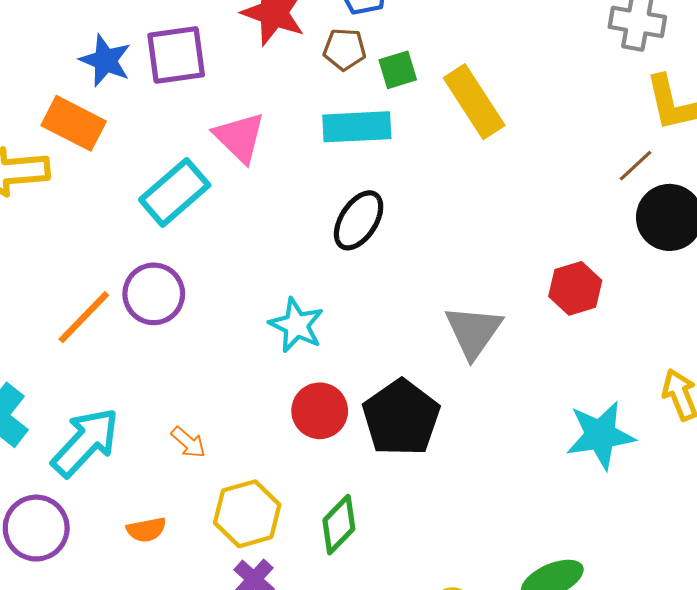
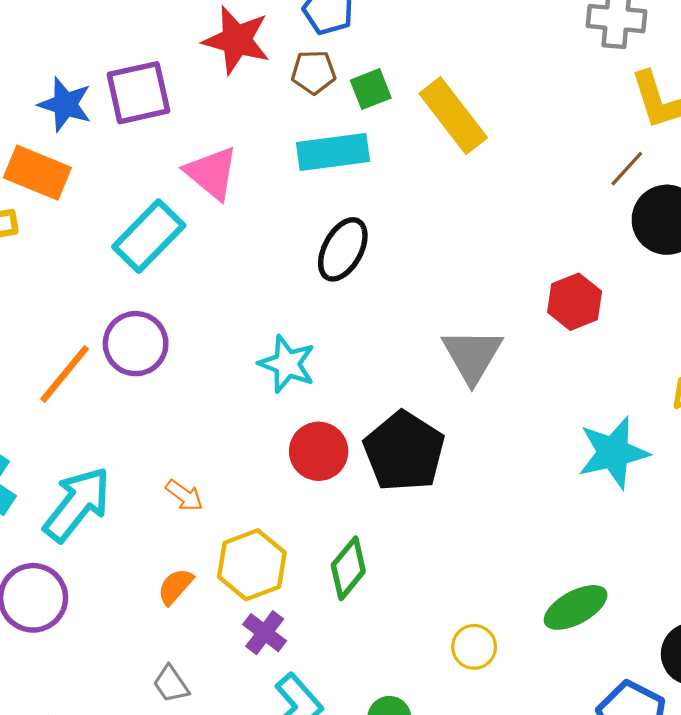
orange semicircle: (146, 530) -> (175, 586), moved, turned 147

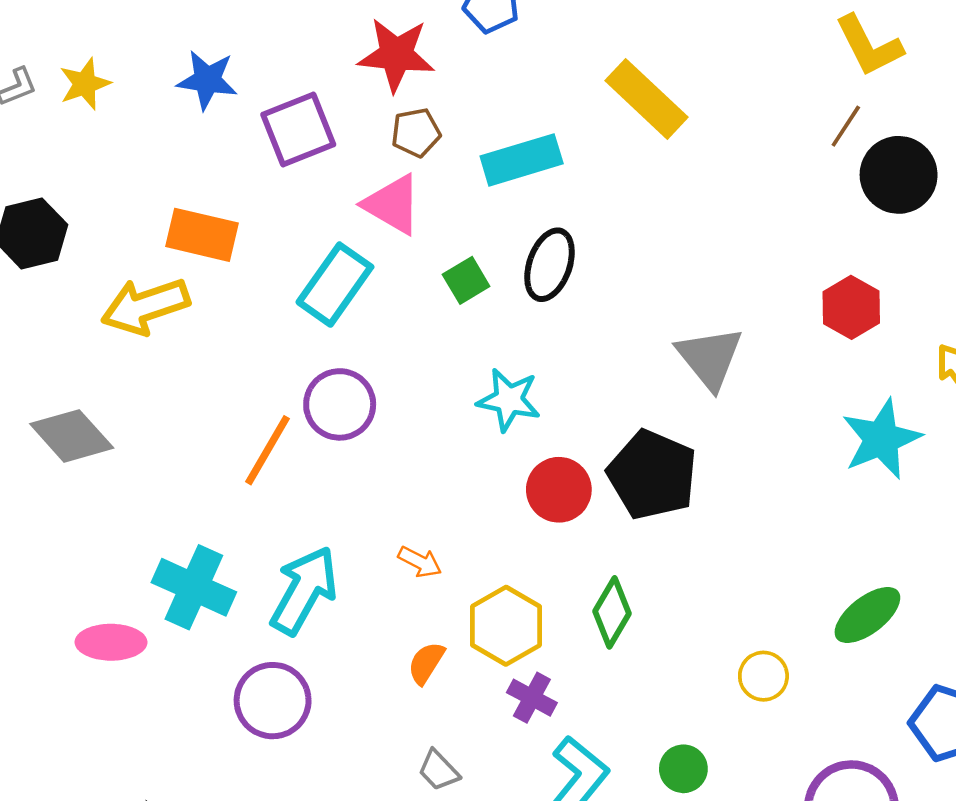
brown pentagon: (314, 72) -> (416, 133), moved
green square: (371, 89) -> (466, 280), moved
blue star: (65, 104) -> (207, 80), moved
red hexagon: (575, 302) -> (851, 307), moved

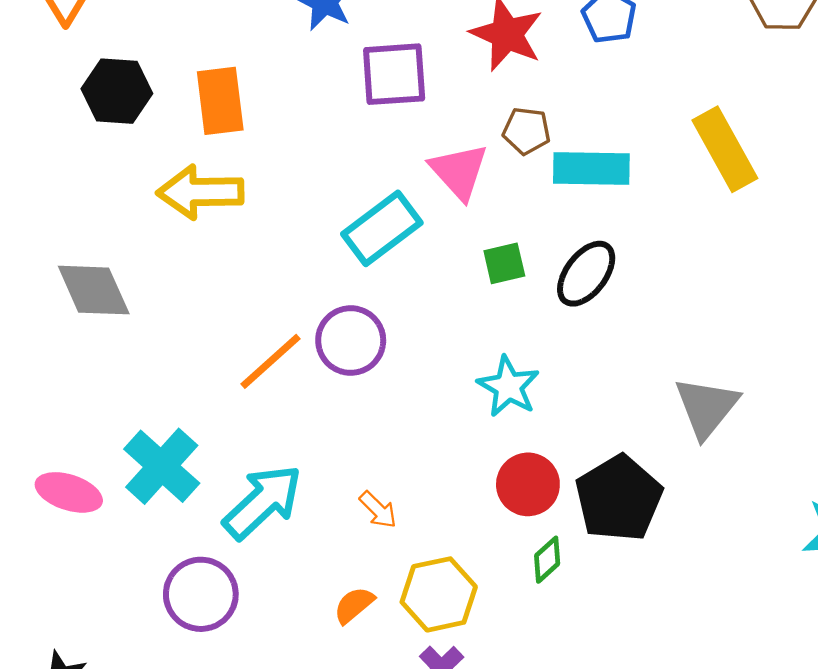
brown pentagon: (416, 133) -> (526, 131), moved
orange rectangle: (202, 235) -> (220, 101), moved, turned 52
green diamond: (612, 612) -> (547, 560), moved, size x0.7

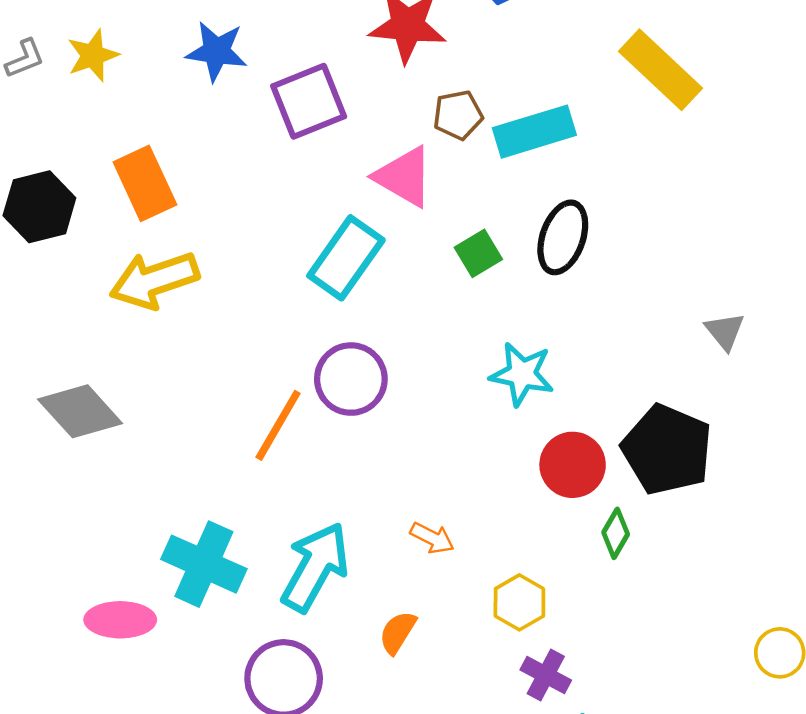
gray triangle: (707, 407) -> (725, 331), size x0.6
yellow hexagon: (439, 594) -> (519, 602), size x0.7
orange semicircle: (354, 605) -> (398, 632), moved

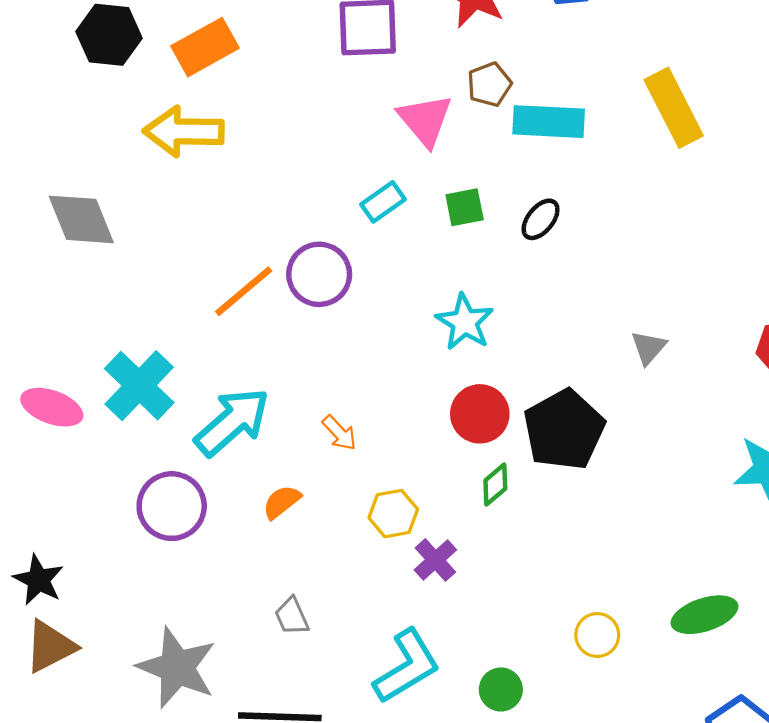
brown pentagon: (458, 115) -> (489, 84), turned -30
orange rectangle: (145, 183) -> (205, 47), turned 66
black ellipse: (563, 237) -> (541, 219), size x0.7
cyan rectangle: (346, 258) -> (383, 202), moved, size x0.6
purple cross: (546, 675) -> (435, 560), moved

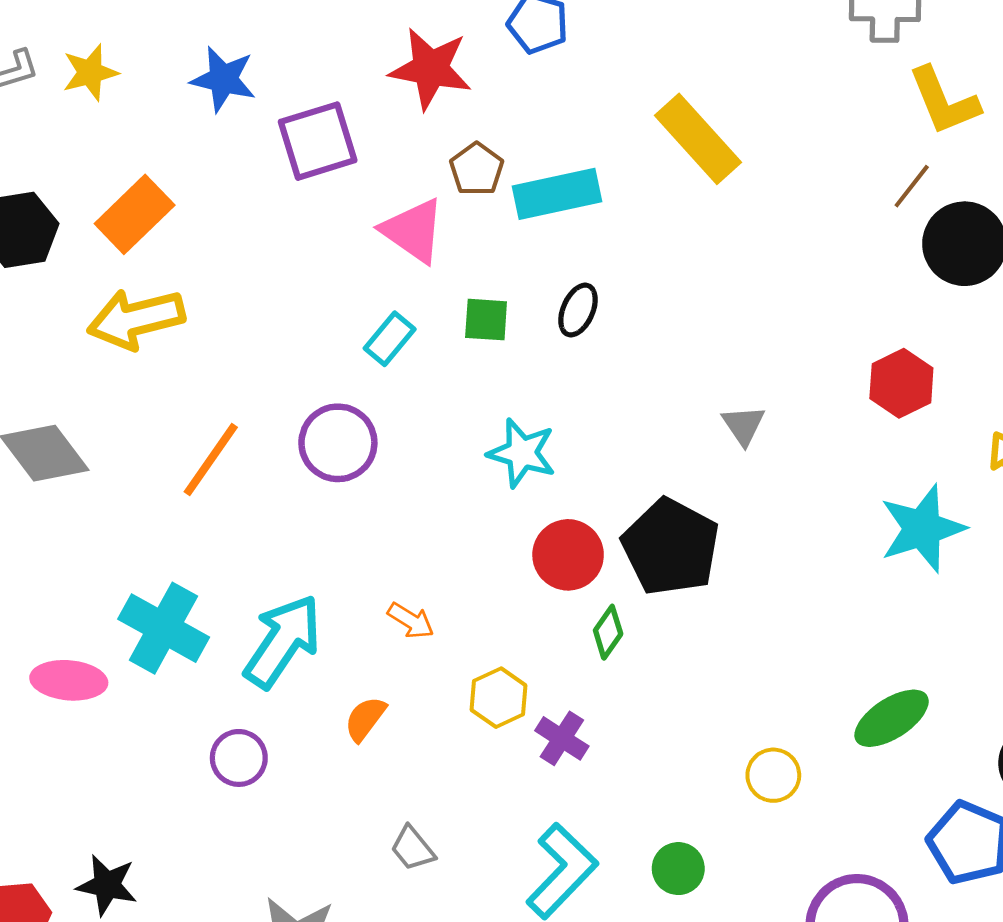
green square: (465, 207) -> (486, 320), turned 30
orange line: (244, 291) -> (211, 459), moved
purple circle: (172, 506) -> (239, 758), size x0.7

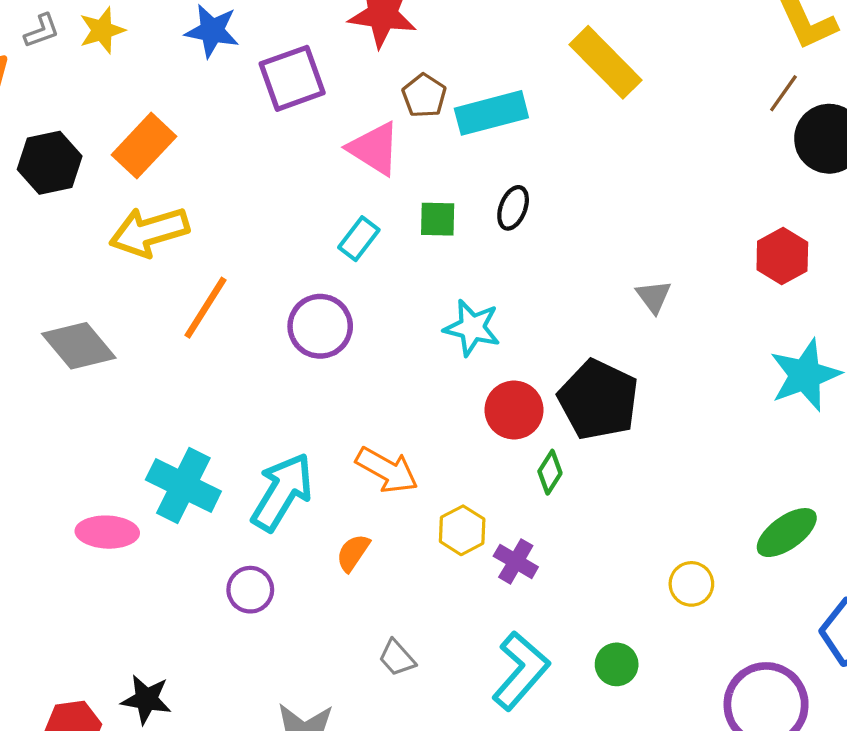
orange line: (211, 459) -> (206, 308), moved
orange arrow: (411, 621) -> (387, 470), size x1.6

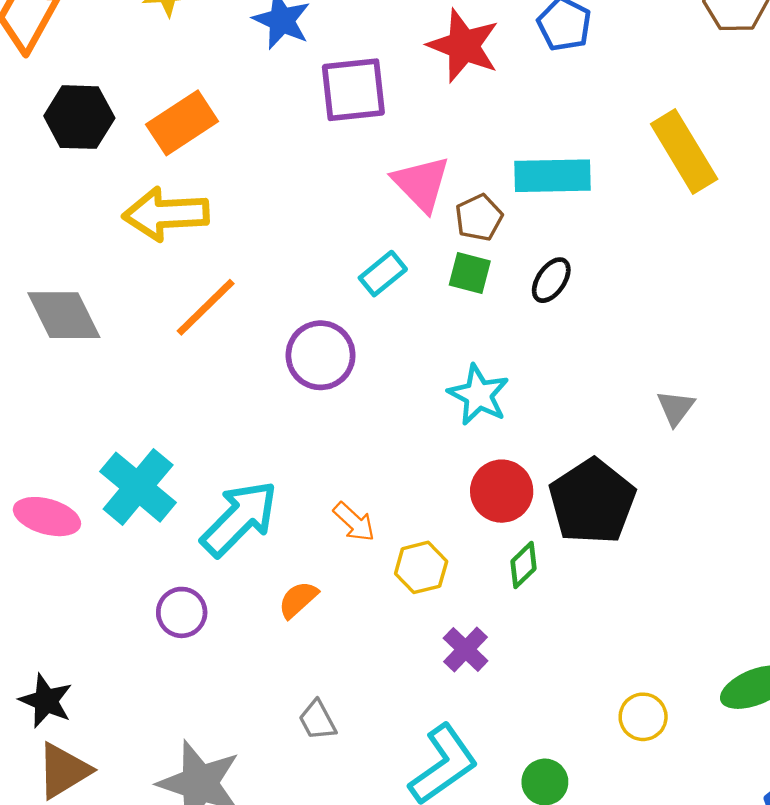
brown pentagon: (424, 96) -> (479, 218), moved
orange arrow: (387, 470) -> (354, 522), size x0.7
yellow hexagon: (462, 530) -> (421, 567), moved

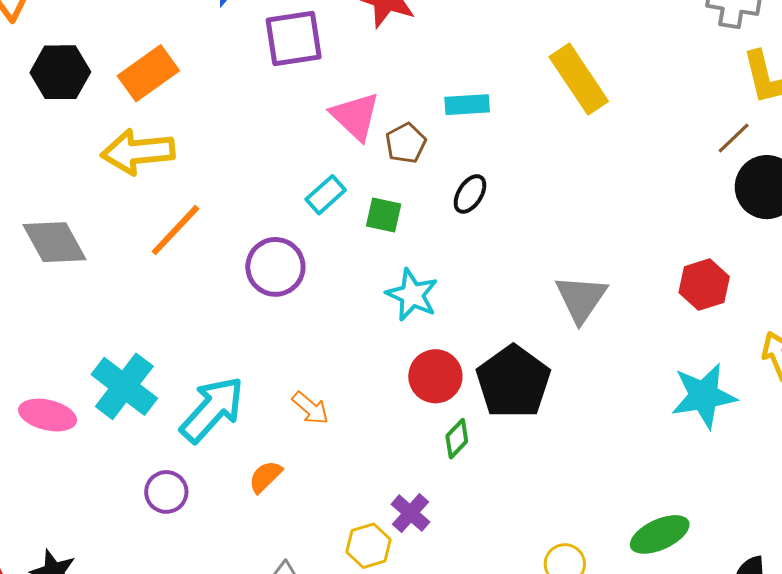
cyan rectangle: (552, 176) -> (467, 105), size x0.7
green square: (470, 273) -> (384, 215), moved
gray triangle: (676, 408) -> (581, 299), size x1.6
yellow hexagon: (421, 567) -> (369, 546), moved

